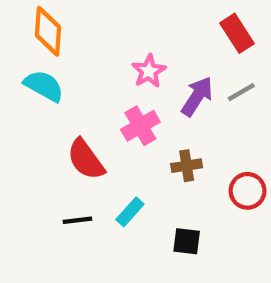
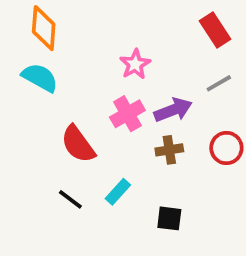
purple arrow: (197, 96) -> (173, 110), moved, turned 36
red circle: (248, 191) -> (226, 148), moved
black line: (77, 220) -> (70, 199), turned 44

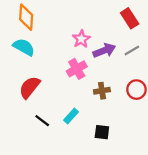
purple arrow: (173, 110) -> (104, 50), moved
red semicircle: (78, 144) -> (30, 87), moved, turned 75

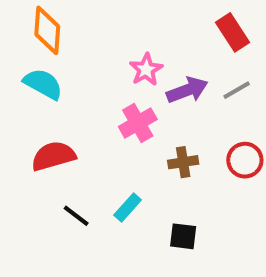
red semicircle: (30, 87) -> (53, 156), turned 35

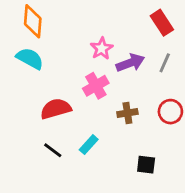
gray line: (237, 90) -> (165, 63), turned -36
red semicircle: (53, 156) -> (56, 109), moved
black square: (183, 236) -> (146, 165), moved

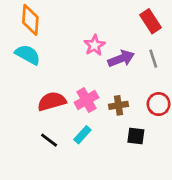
gray line: (165, 63) -> (153, 59), turned -42
pink cross: (96, 86) -> (86, 100), moved
black square: (146, 165) -> (136, 136), moved

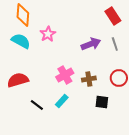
pink star: (94, 45) -> (48, 34), moved
red semicircle: (52, 101) -> (18, 80), moved

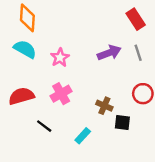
pink star: (48, 34) -> (60, 58), moved
pink cross: (65, 75) -> (61, 94), moved
brown cross: (89, 79) -> (104, 106), moved, turned 32
cyan rectangle: (62, 101) -> (83, 136), moved

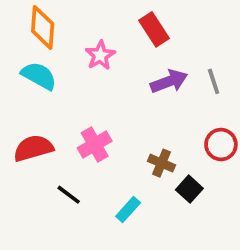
red rectangle: (136, 19) -> (154, 29), moved
pink star: (60, 58) -> (100, 55), moved
black square: (122, 122) -> (189, 189), turned 35

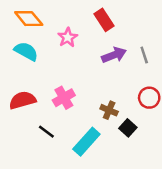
orange diamond: (43, 27) -> (29, 19), turned -44
cyan rectangle: (128, 210) -> (86, 142), size x1.6

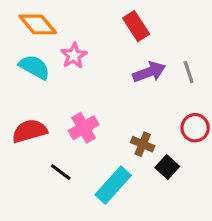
pink star: (68, 37) -> (74, 56), moved

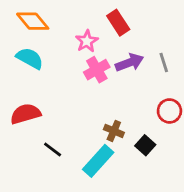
pink star: (74, 56) -> (87, 41), moved
pink cross: (84, 128) -> (97, 70), moved
brown cross: (143, 144) -> (114, 131), moved

